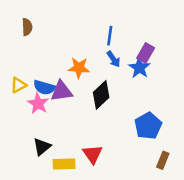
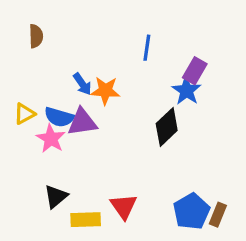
blue arrow: (113, 59) -> (82, 84), moved
black diamond: (101, 95) -> (167, 127), moved
blue pentagon: (148, 126) -> (191, 211), moved

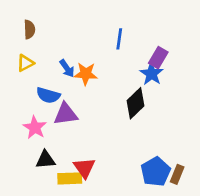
yellow triangle: (24, 114) -> (25, 63), moved
purple triangle: (82, 122) -> (66, 114), moved
pink star: (51, 139) -> (35, 127), moved
black triangle: (56, 196) -> (45, 160), turned 35
red triangle: (124, 206) -> (84, 168), moved

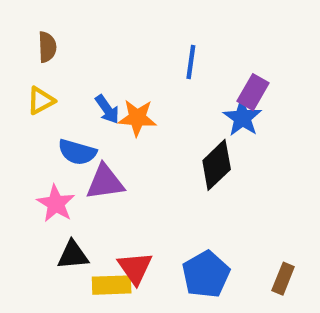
blue pentagon: (156, 172) -> (206, 274), moved

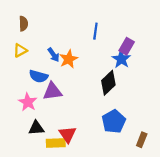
orange star: (137, 118) -> (69, 59), turned -30
blue pentagon: (206, 274) -> (114, 121), moved

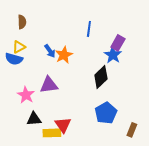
blue semicircle: (38, 76) -> (14, 59), moved

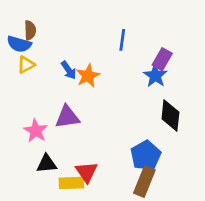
blue semicircle: (14, 59) -> (19, 44), moved
black diamond: (101, 77) -> (170, 116), moved, turned -40
brown rectangle: (132, 130) -> (144, 182), moved, size x1.5

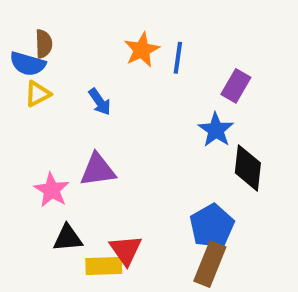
orange star: (88, 76) -> (142, 50), moved
blue star: (155, 76) -> (216, 130), moved

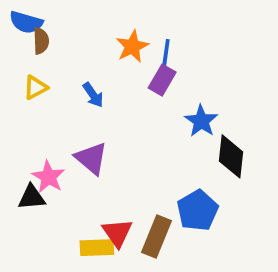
blue semicircle: (28, 64) -> (26, 22), moved
purple rectangle: (236, 86) -> (162, 80), moved
purple triangle: (98, 170) -> (91, 158), turned 48
black triangle: (68, 238) -> (32, 197), moved
brown rectangle: (210, 264) -> (156, 237), moved

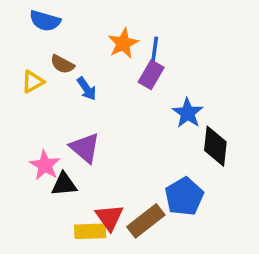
blue semicircle: (26, 22) -> (45, 21), moved
brown semicircle: (41, 41) -> (62, 64), moved, turned 120
black triangle: (32, 197) -> (64, 184), moved
brown rectangle: (156, 237) -> (146, 221), turned 30

